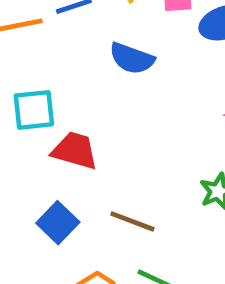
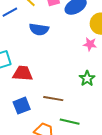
blue square: (58, 223) -> (22, 106), turned 36

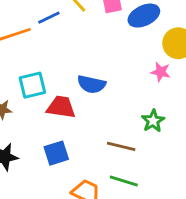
blue semicircle: (39, 29) -> (91, 84), moved
brown line: (53, 99) -> (121, 146), moved

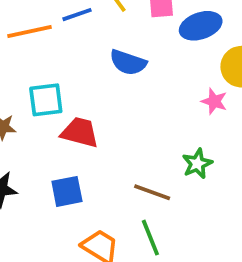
blue semicircle: (91, 84) -> (128, 62), moved
green line: (124, 181) -> (150, 238), turned 44

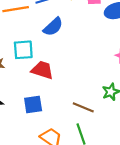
blue semicircle: (128, 62) -> (53, 27), moved, turned -65

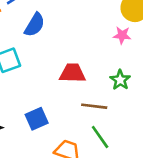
red trapezoid: (42, 70) -> (72, 73), moved

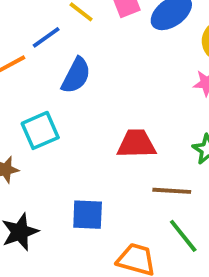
blue square: (37, 119) -> (88, 215), turned 30

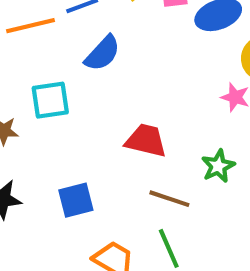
blue square: (88, 215) -> (76, 200), turned -32

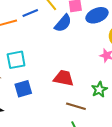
blue semicircle: (102, 53) -> (63, 23), moved
blue square: (76, 200) -> (23, 89), moved

